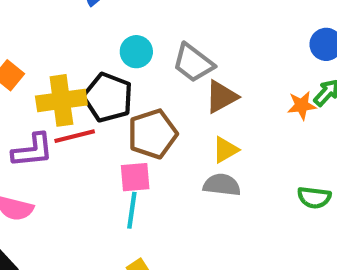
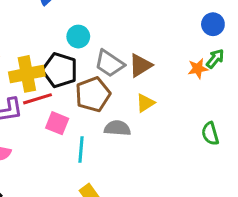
gray trapezoid: (193, 63) -> (109, 64), moved
pink square: (135, 177) -> (57, 123), moved, turned 30
gray semicircle: (222, 185) -> (117, 128), moved
green semicircle: (314, 198) -> (210, 134), turned 70

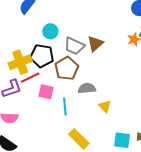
yellow triangle: (145, 103) -> (105, 106), moved, turned -32

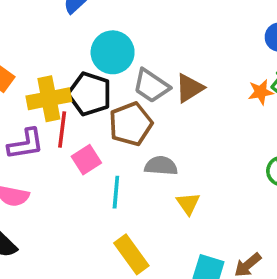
cyan circle: (50, 31) -> (113, 52), size x1.5
red line: (30, 78) -> (62, 130), turned -66
pink square: (46, 92) -> (86, 160), turned 35

